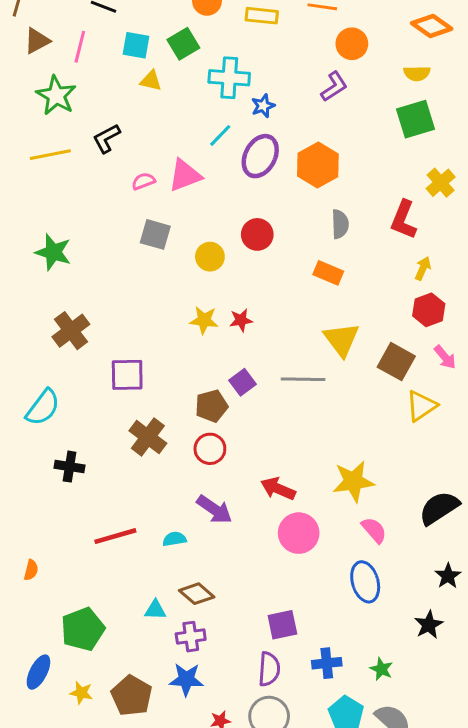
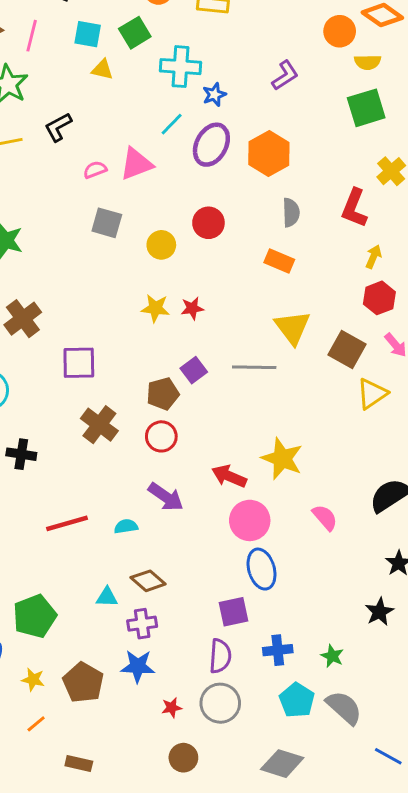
orange circle: (352, 44) -> (340, 31), moved
yellow star: (353, 481) -> (282, 459), moved, turned 30
blue ellipse: (365, 582) -> (262, 569), moved

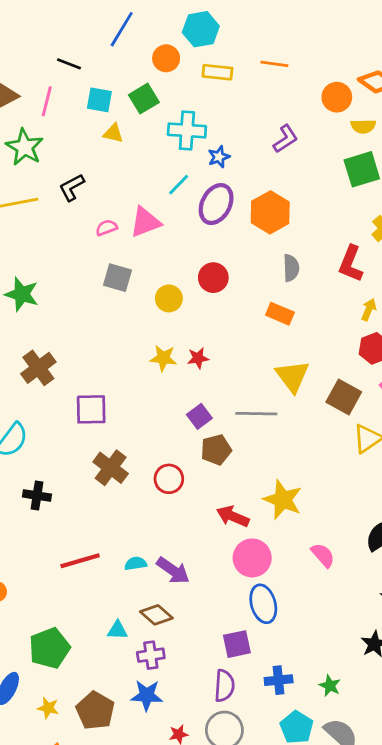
brown pentagon: (163, 394) -> (216, 450), moved
purple arrow: (166, 497) -> (173, 570), moved

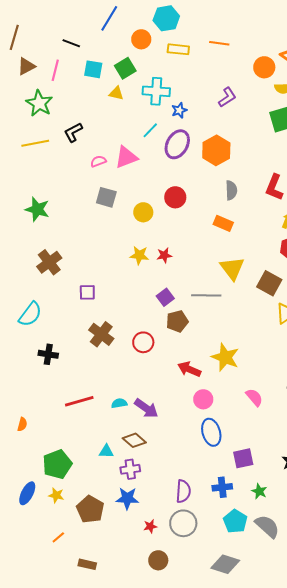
yellow triangle: (113, 133) -> (116, 93), moved
purple square: (91, 409) -> (87, 292), size x0.7
pink circle: (252, 558) -> (203, 399), size x0.7
purple square: (237, 644) -> (243, 458), moved
yellow star: (48, 708) -> (56, 495), moved

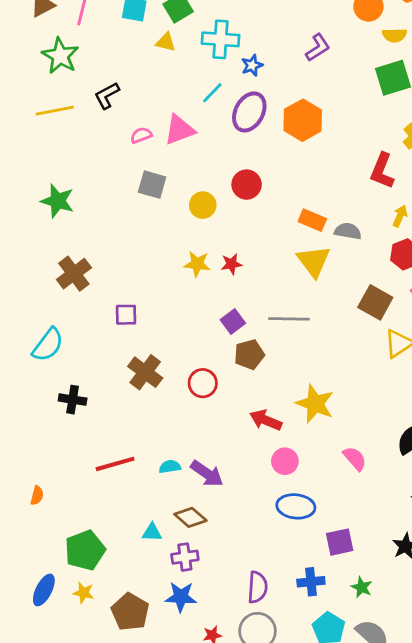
gray semicircle: (231, 190) -> (348, 231), moved, turned -78
yellow triangle: (232, 268) -> (314, 261), moved
blue ellipse: (211, 432) -> (296, 506), turned -68

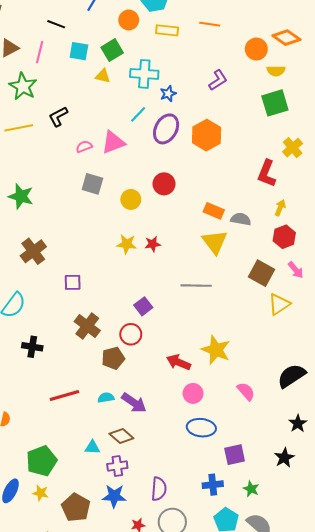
purple square: (233, 322) -> (143, 306), moved
brown pentagon: (249, 354) -> (113, 358), moved
purple semicircle: (258, 587) -> (159, 489), moved

